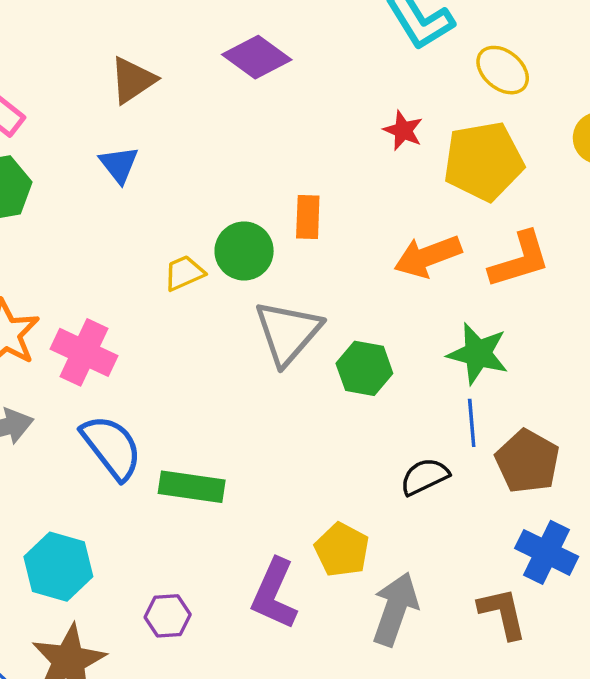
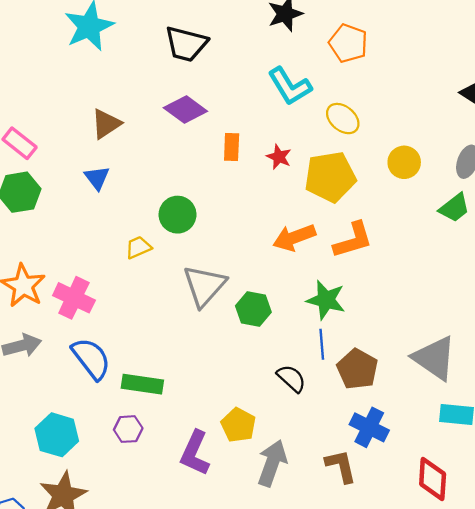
orange rectangle: (308, 217) -> (232, 147), moved
green circle: (244, 251) -> (178, 215), moved
black semicircle: (425, 477) -> (291, 378), turned 68
purple hexagon: (168, 616) -> (128, 429), moved

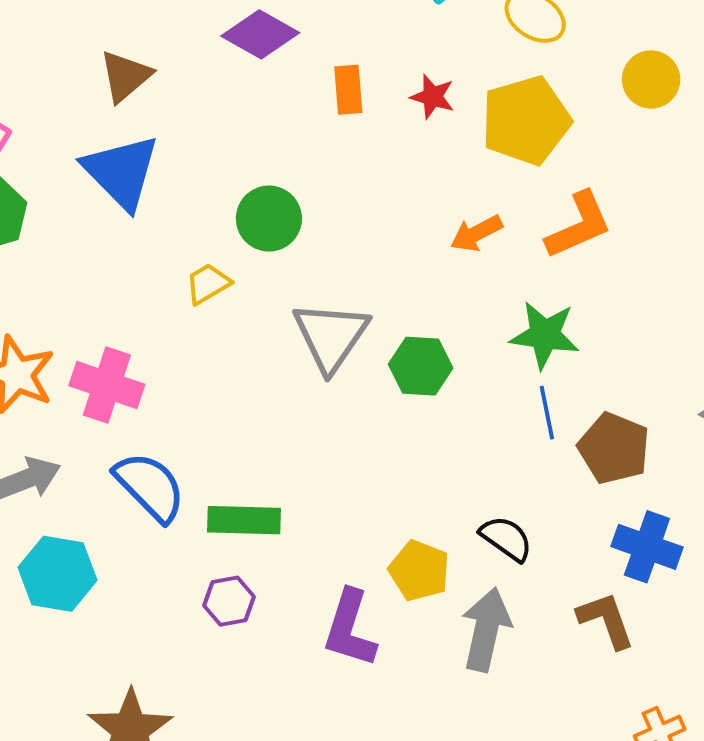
blue triangle: (97, 178) -> (121, 172), size x1.8
orange arrow: (294, 237) -> (476, 233), size x0.7
black semicircle: (291, 378) -> (506, 538), moved
cyan hexagon: (57, 435) -> (58, 574), moved

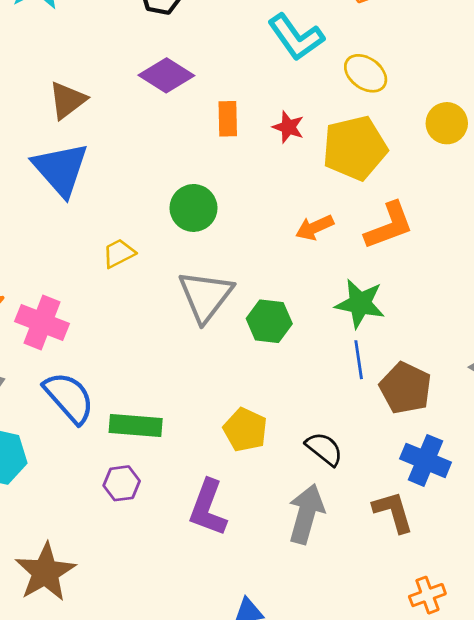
green circle: (269, 219) -> (193, 208), moved
yellow pentagon: (419, 571) -> (245, 430), moved

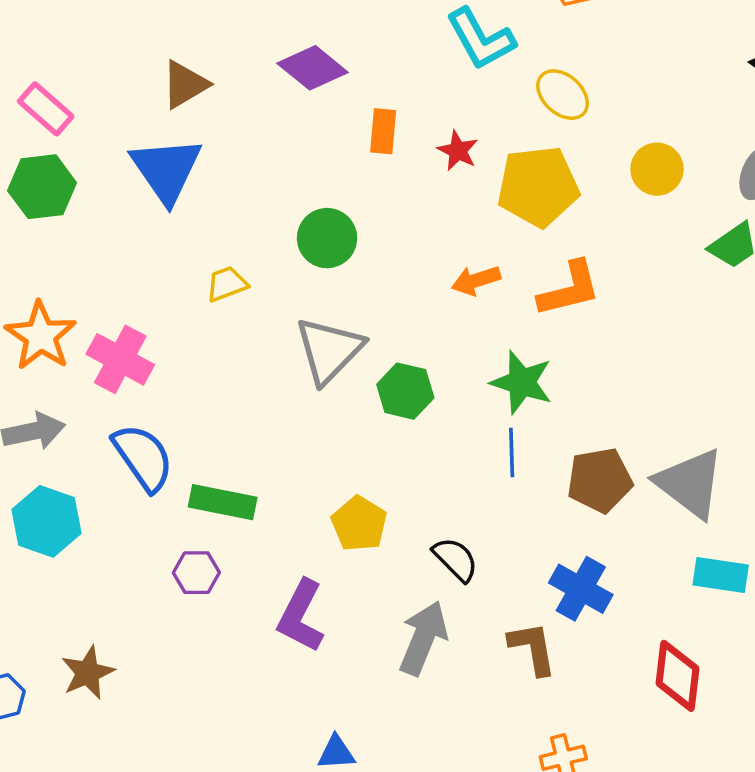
brown pentagon: (406, 388) -> (600, 480), moved, turned 30
brown star: (45, 572) -> (88, 673), size x0.7

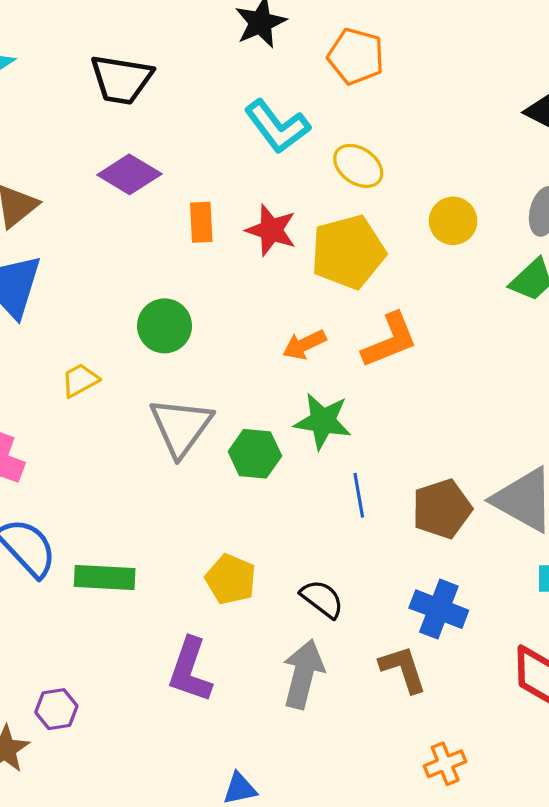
red star: (458, 151) -> (271, 230), size x1.4
green star: (522, 382) -> (323, 421), moved
purple hexagon: (196, 573) -> (56, 709), moved

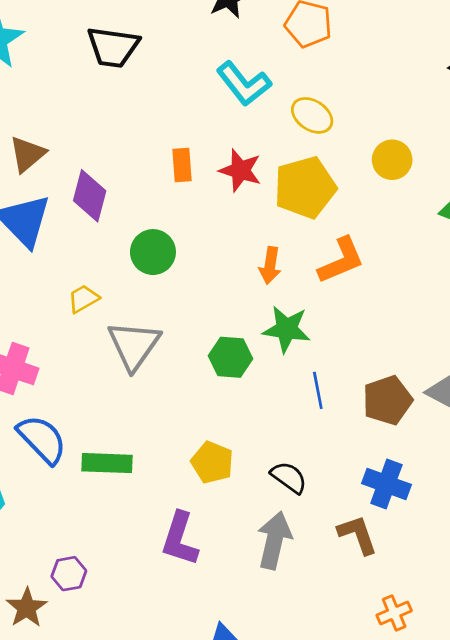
purple diamond: (129, 174) -> (90, 196), moved, turned 75
orange arrow: (304, 345) -> (270, 265), turned -54
gray triangle: (181, 427) -> (134, 345), moved

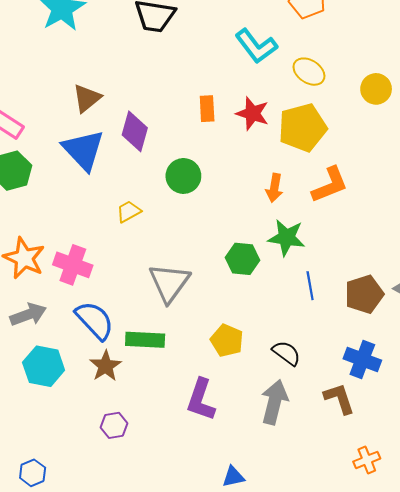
yellow circle: (392, 160) -> (376, 89), moved
gray triangle: (134, 345) -> (169, 283), moved
brown star: (27, 608) -> (106, 366), moved

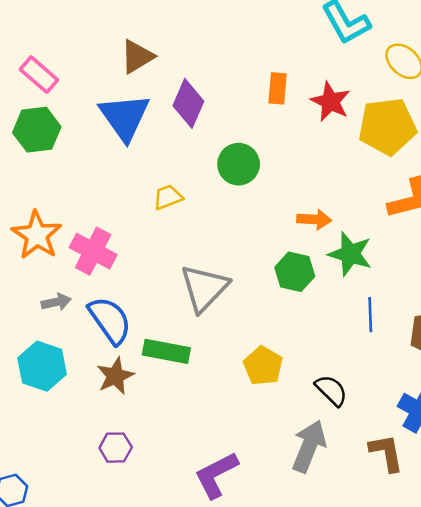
orange arrow: (274, 188) -> (314, 219), moved, turned -104
gray arrow: (28, 315) -> (56, 302), moved, size x0.7
purple L-shape: (201, 400) -> (216, 475), moved, turned 36

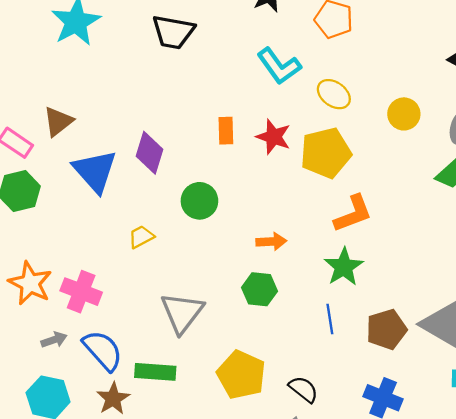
brown triangle: (137, 56) -> (58, 122), moved
green star: (350, 254) -> (344, 267), moved, turned 30
yellow pentagon: (263, 366) -> (241, 375), size x1.4

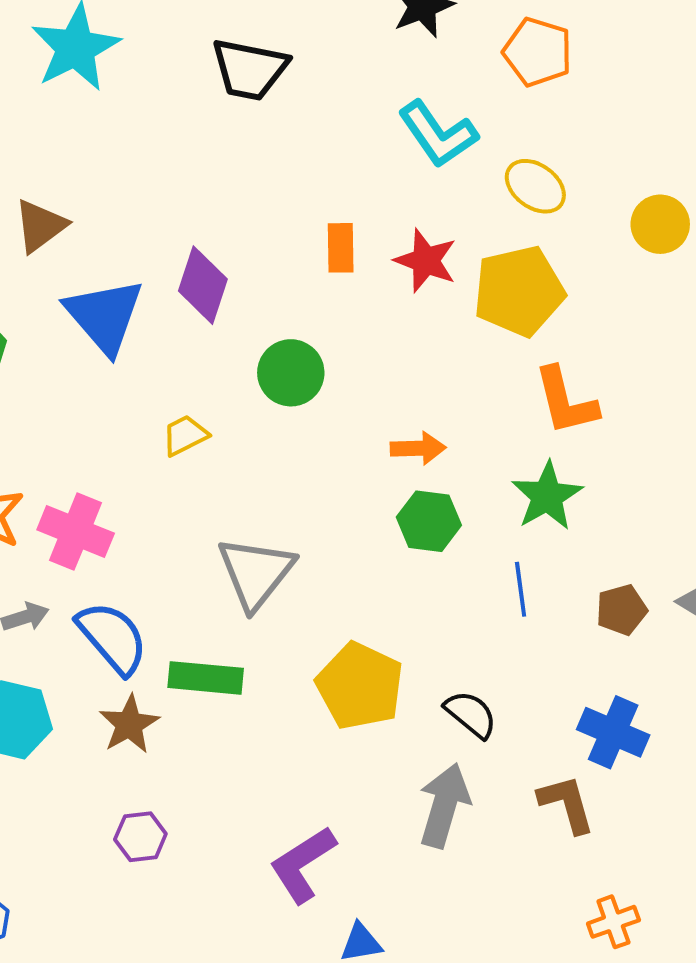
orange L-shape: (353, 214) -> (566, 401), turned 96
green hexagon: (260, 289) -> (429, 521), moved
brown pentagon: (386, 329) -> (621, 610), size x0.7

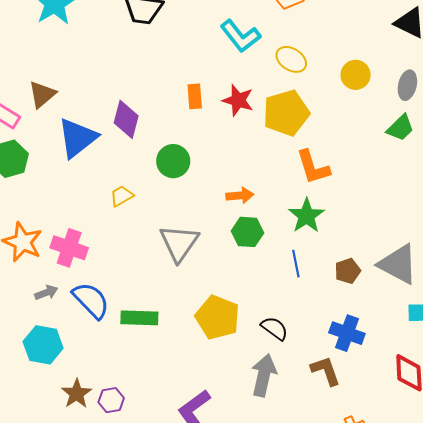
blue triangle: (105, 316) -> (77, 138), turned 36
gray triangle: (256, 573) -> (179, 243), moved
brown star: (129, 724) -> (77, 394), moved

